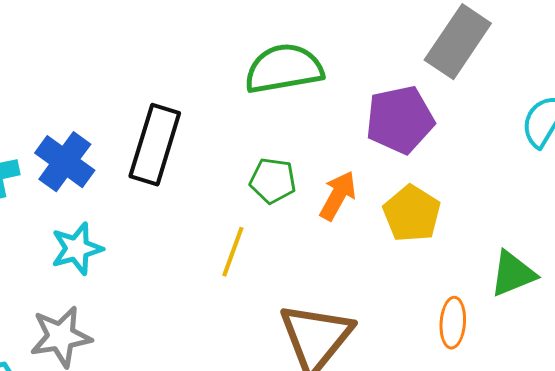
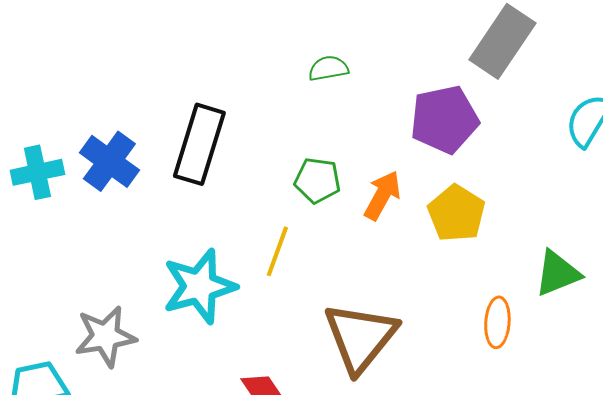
green semicircle: (284, 69) -> (328, 68), size x0.5
cyan star: (77, 249) -> (199, 286), moved, size x1.4

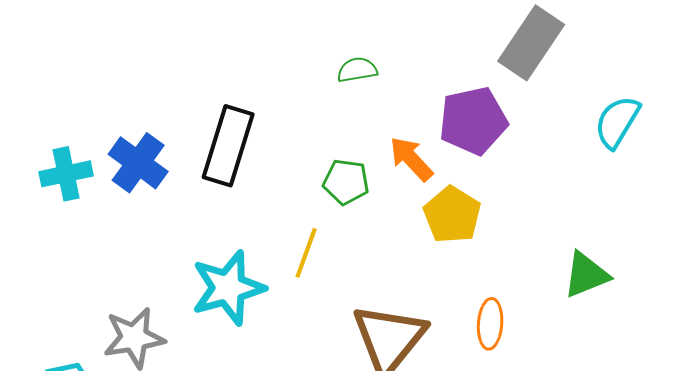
orange arrow: (382, 195) -> (411, 159), moved, turned -72
yellow pentagon: (456, 213) -> (452, 215), moved
orange ellipse: (497, 322) -> (490, 324), moved

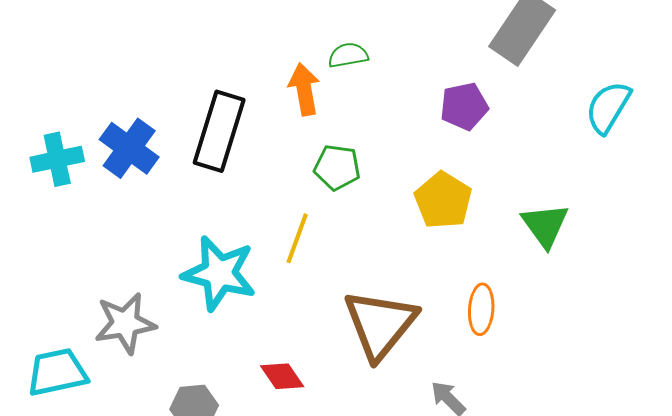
purple pentagon: (473, 121) -> (464, 106), size x0.7
orange arrow: (411, 159) -> (304, 89), moved, turned 33
green triangle: (586, 275) -> (545, 225), moved, turned -44
cyan star: (228, 288) -> (219, 273), turned 30

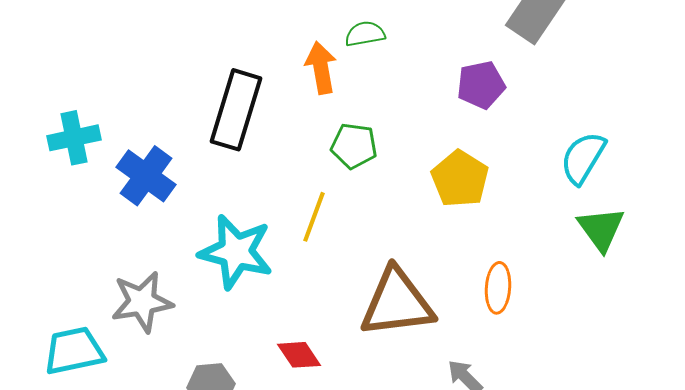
cyan semicircle: (608, 107) -> (583, 158), moved
blue cross: (129, 148) -> (146, 176), moved
green triangle: (545, 225) -> (601, 229), moved
brown triangle: (380, 324) -> (397, 303), turned 44

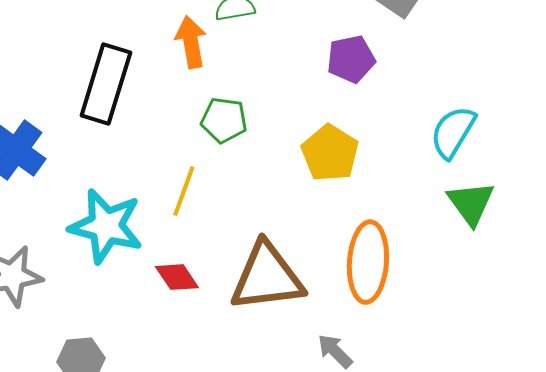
orange ellipse: (498, 288) -> (368, 262), size x1.6
red diamond: (299, 355) -> (177, 277), moved

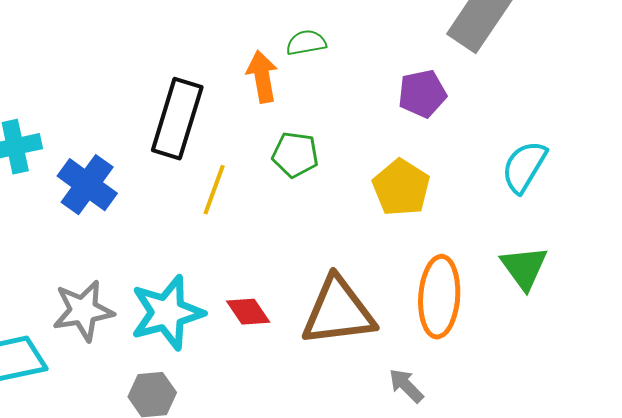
yellow line: (184, 191) -> (214, 190), moved
green triangle: (471, 203) -> (524, 268), moved
cyan star: (106, 226) -> (167, 313), moved, turned -30

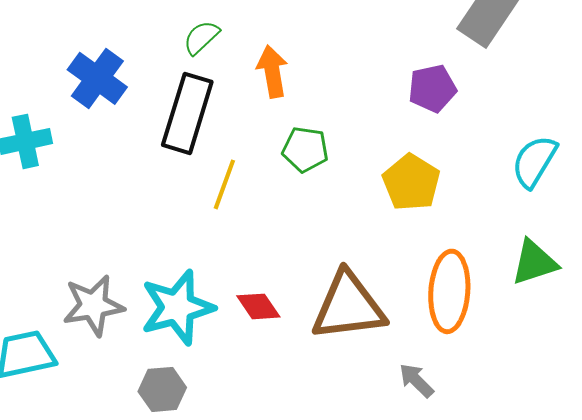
green semicircle: (306, 43) -> (201, 37), moved, turned -33
blue cross: (87, 185) -> (97, 78), moved
green triangle: (524, 268) -> (534, 262), turned 48

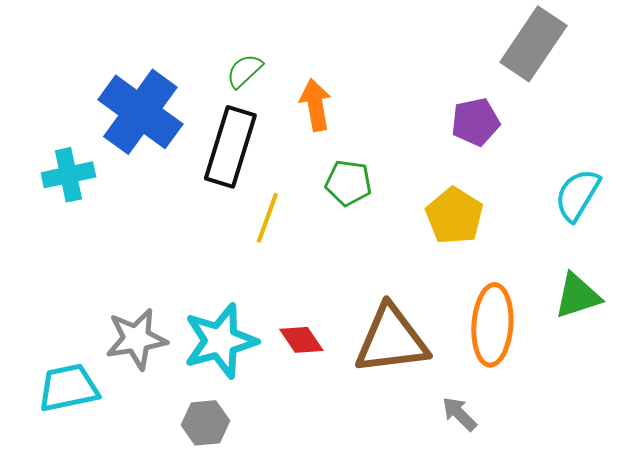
blue cross: (97, 78) -> (140, 112), size x1.4

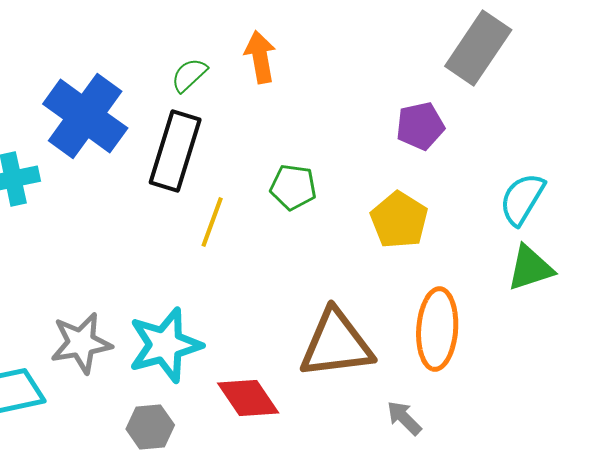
orange arrow: (315, 105) -> (260, 57), moved
green triangle: (577, 296) -> (530, 268), moved
red diamond: (301, 340) -> (248, 398), moved, size x1.4

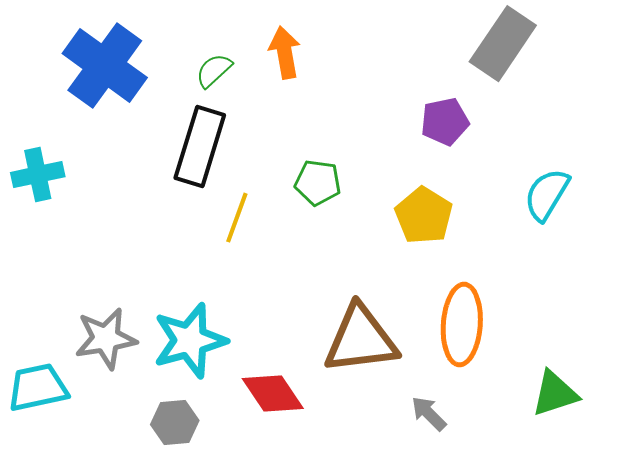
blue cross: (85, 116) -> (105, 66), moved
green triangle: (530, 268) -> (555, 394), moved

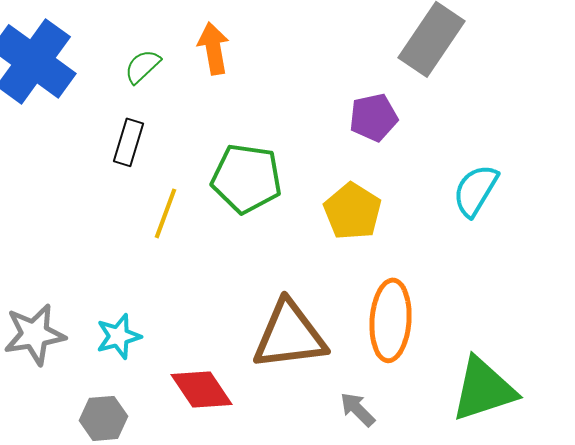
black rectangle: (200, 147) -> (129, 142), size x0.6
green pentagon: (318, 183) -> (247, 178), size x1.5
cyan star: (190, 341) -> (119, 336), size x0.6
green triangle: (555, 394) -> (484, 389), size x1.4

